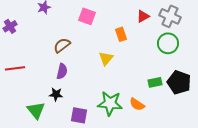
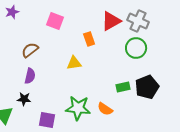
red triangle: (143, 16) -> (111, 21), size x1.5
yellow triangle: (106, 58) -> (74, 63), turned 42
black pentagon: (179, 82) -> (147, 87), turned 30

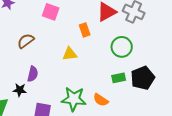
green circle: (136, 48) -> (122, 47), moved
purple semicircle: (30, 76) -> (33, 74), moved

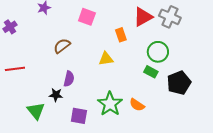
green rectangle: (119, 78) -> (151, 72), moved, turned 40
green star: (74, 99) -> (110, 104), turned 30

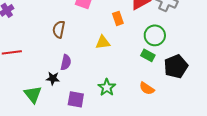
brown semicircle: (62, 46) -> (59, 29), turned -42
green star: (110, 104) -> (107, 87), size x0.7
orange semicircle: (137, 105) -> (147, 88), moved

